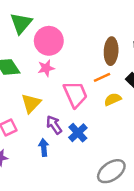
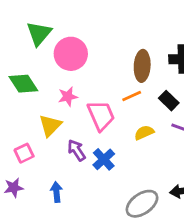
pink star: (46, 68) -> (68, 97), moved
yellow semicircle: (113, 99) -> (144, 133), moved
blue arrow: (44, 147) -> (56, 192), moved

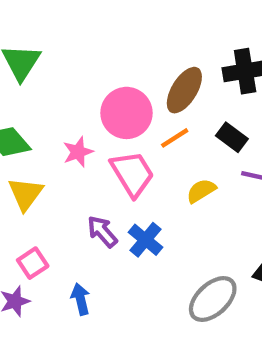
pink circle: (71, 54) -> (127, 113), moved
brown ellipse: (142, 66) -> (184, 90), turned 36
yellow triangle: (50, 125) -> (25, 194), moved
pink square: (24, 153) -> (33, 263), moved

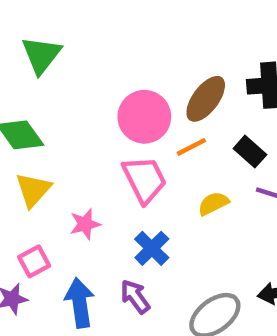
pink star: (78, 152) -> (85, 224), moved
purple arrow: (102, 232) -> (135, 297), moved
blue arrow: (81, 299) -> (80, 303), size x1.5

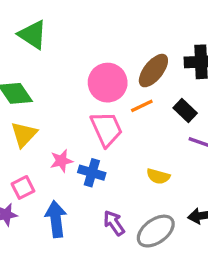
green triangle: (41, 55) -> (33, 35), turned -36
yellow semicircle: (213, 203) -> (158, 176), moved, turned -140
blue cross: (152, 248) -> (92, 173), moved, turned -30
purple arrow: (135, 297) -> (114, 223), moved

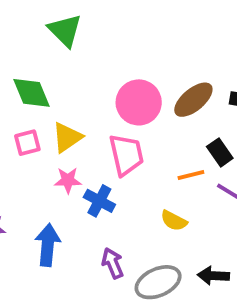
orange line: (142, 106) -> (191, 175), moved
yellow triangle: (24, 134) -> (67, 137), moved
pink square: (23, 187) -> (27, 143), moved

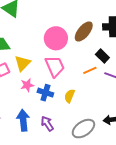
yellow semicircle: (174, 221) -> (70, 96), moved, turned 96
purple arrow: (113, 263) -> (47, 124), moved

